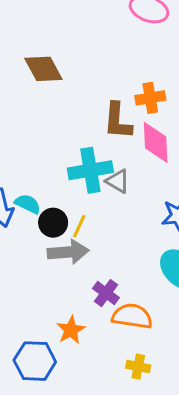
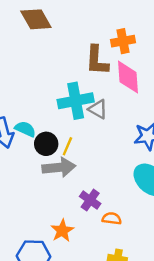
orange semicircle: (132, 316) -> (112, 218), size x0.6

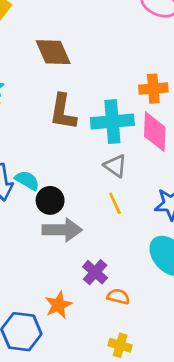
brown L-shape: (97, 60) -> (63, 112), moved
cyan cross: (76, 101) -> (112, 122), moved
yellow line: (67, 146) -> (115, 203), moved, turned -54

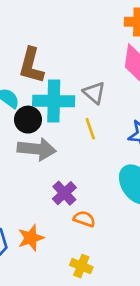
brown L-shape: (63, 112) -> (31, 65), moved
cyan cross: (112, 122) -> (54, 101), moved
orange star: (58, 305) -> (31, 238), moved

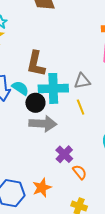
gray triangle: (94, 93) -> (82, 81), turned -48
orange semicircle: (84, 219) -> (80, 172), turned 35

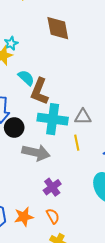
cyan semicircle: (20, 88) -> (26, 78), moved
black circle: (35, 103) -> (14, 127), moved
orange semicircle: (80, 172) -> (53, 216), moved

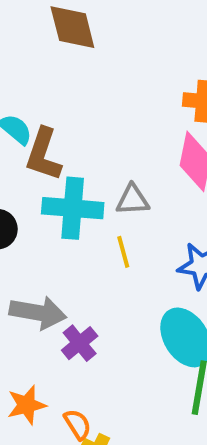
gray arrow: (36, 153) -> (38, 313), moved
orange semicircle: (53, 216) -> (78, 424), moved

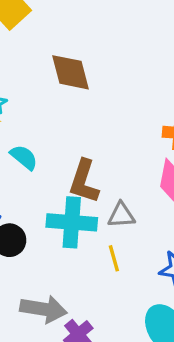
brown L-shape: (43, 154) -> (84, 181), moved

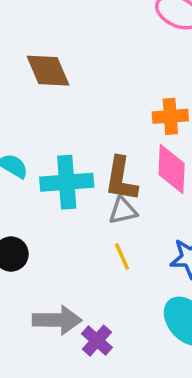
brown L-shape: (84, 181) -> (121, 179), moved
cyan cross: (72, 222) -> (67, 182), moved

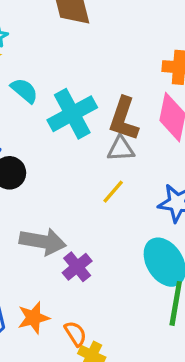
cyan cross: (67, 182) -> (72, 114), turned -33
yellow line: (122, 256) -> (113, 192), turned 56

